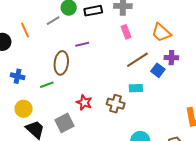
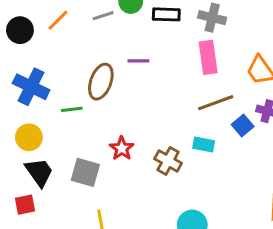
orange line: (25, 30) -> (58, 20), turned 56
pink rectangle: (126, 32) -> (208, 57), size x1.5
blue cross: (18, 76) -> (31, 87), size x1.6
gray square: (64, 123) -> (85, 172), turned 30

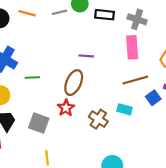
orange line: (58, 20) -> (27, 13), turned 56
purple line: (138, 61) -> (86, 56), moved
brown ellipse: (101, 82) -> (74, 83), moved

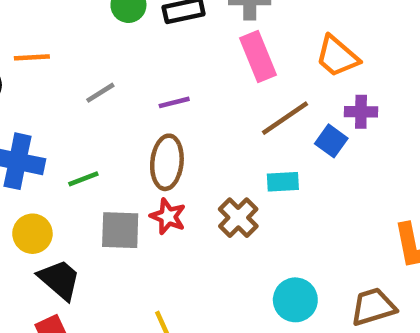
gray line: (59, 12) -> (100, 93), moved
brown cross: (98, 119) -> (238, 218), turned 30
gray square: (39, 123) -> (120, 230), moved

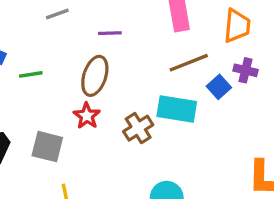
orange trapezoid: (337, 56) -> (237, 26), turned -138
cyan rectangle: (283, 182) -> (177, 109), size x1.6
gray square: (120, 230) -> (47, 147), moved

